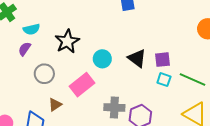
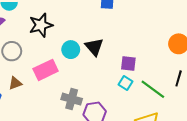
black triangle: (137, 58) -> (94, 47), moved

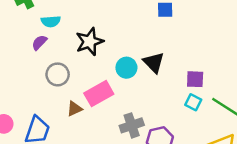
brown triangle: (15, 83) -> (74, 109), moved
gray cross: (72, 99) -> (132, 125), turned -30

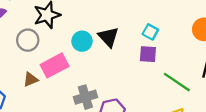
gray circle: (58, 74) -> (28, 40), moved
cyan square: (193, 102) -> (150, 32), moved

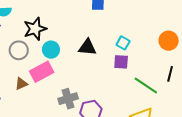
black triangle: (108, 37) -> (87, 47), turned -42
cyan circle: (82, 41) -> (51, 50), moved

